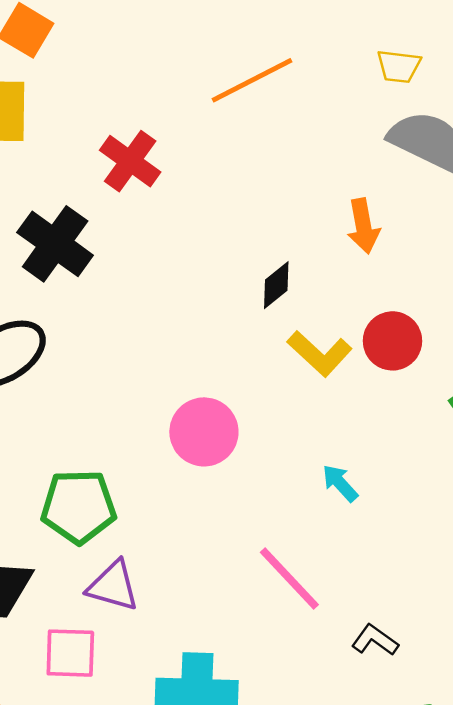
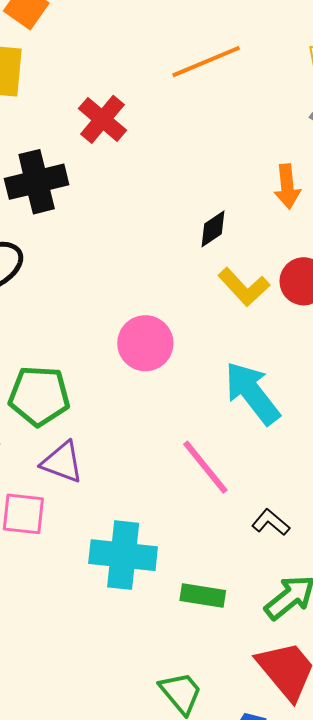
black cross: (55, 244) -> (37, 182), turned 36
cyan arrow: (340, 483) -> (252, 393), size x2.0

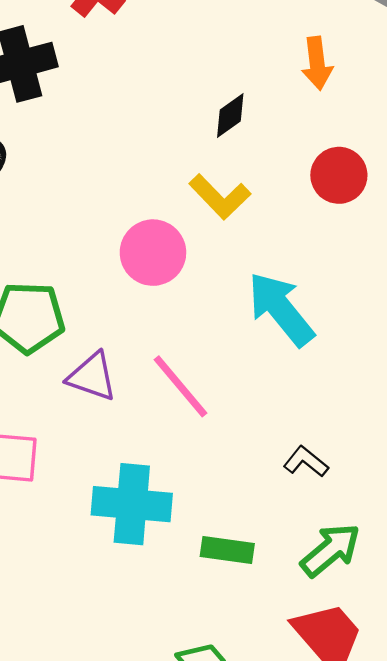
yellow L-shape: (244, 287) -> (220, 197), moved
purple triangle: (62, 462) -> (92, 377), moved
pink line: (205, 467) -> (180, 386), moved

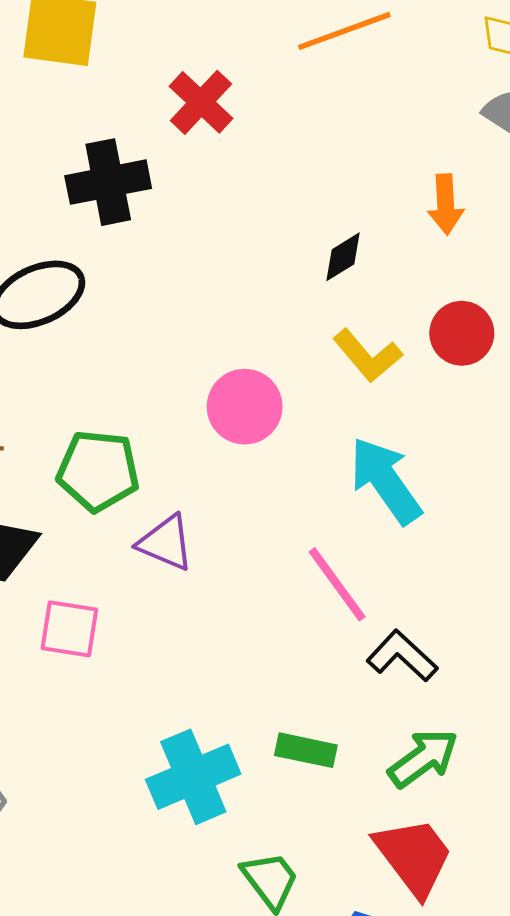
yellow L-shape: (220, 197) -> (367, 356), moved
pink line: (180, 386) -> (337, 584), moved
black L-shape: (306, 462) -> (402, 656), size x1.4
cyan cross: (132, 504) -> (193, 777), moved, turned -32

